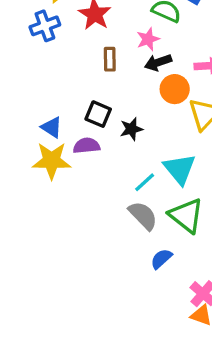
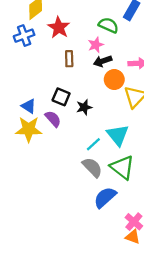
purple semicircle: (86, 146) -> (53, 119), turned 54
blue semicircle: (161, 259) -> (105, 197), size x1.5

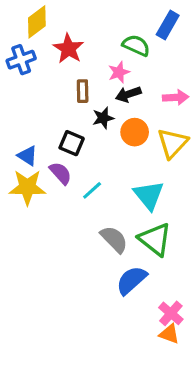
orange circle: (114, 80) -> (135, 132), moved
black star: (84, 107) -> (103, 118), moved
cyan line: (93, 144) -> (92, 190), moved

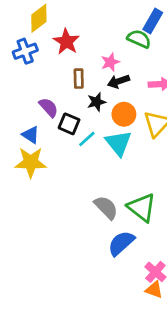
green semicircle: (136, 45) -> (139, 39), moved
purple semicircle: (61, 173) -> (49, 107), moved
cyan line: (92, 190) -> (87, 139), moved
cyan triangle: (149, 195) -> (118, 143), moved

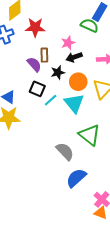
red star: (66, 42) -> (35, 27), turned -30
purple semicircle: (49, 107) -> (34, 64), moved
green triangle: (142, 207) -> (89, 135), moved

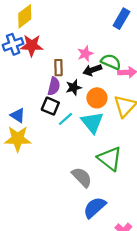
green semicircle: (89, 25) -> (111, 62), moved
red star: (35, 27) -> (32, 45), moved
purple semicircle: (34, 64) -> (54, 86), moved, turned 56

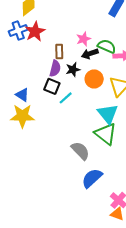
red star: (32, 45) -> (35, 32), turned -30
cyan triangle: (92, 122) -> (108, 114), moved

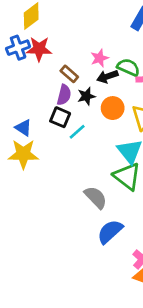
red star: (35, 32) -> (39, 49), turned 30
brown rectangle: (59, 52) -> (69, 74), turned -48

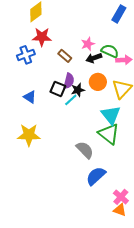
blue cross: (18, 48) -> (26, 55), moved
purple semicircle: (64, 95) -> (69, 81), moved
black star: (86, 96) -> (78, 90), moved
yellow star: (23, 154) -> (29, 135), moved

